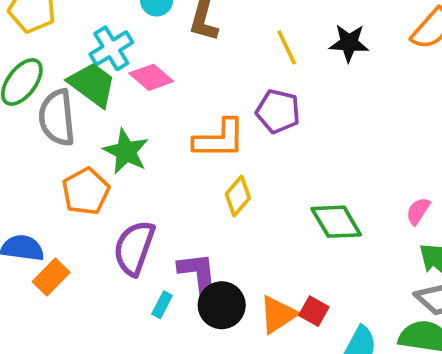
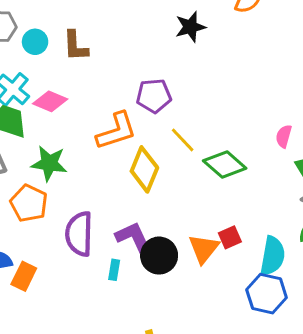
yellow line: (287, 48) -> (183, 140), moved
yellow diamond: (238, 196) -> (144, 169), size x1.4
red square: (314, 311) -> (230, 237), turned -35

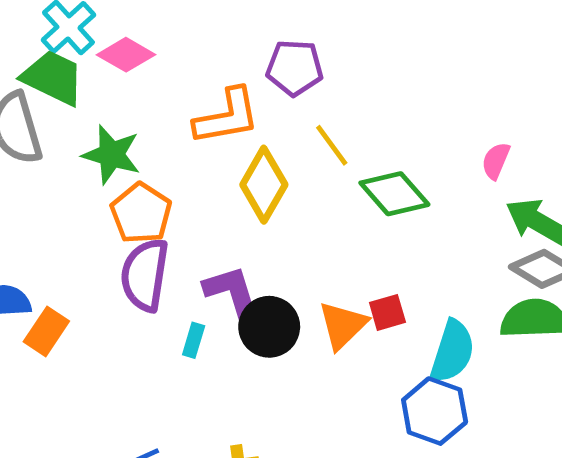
orange pentagon: (29, 203) -> (141, 213), moved

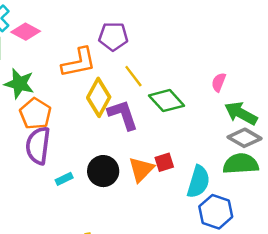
purple L-shape: (233, 294) -> (123, 115), moved
cyan rectangle: (194, 340) -> (64, 179), turned 49
blue hexagon: (435, 411) -> (216, 212), moved

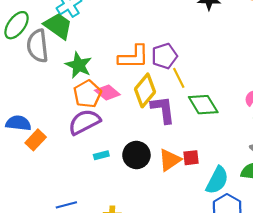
pink diamond: (26, 32) -> (107, 93), moved
purple pentagon: (113, 36) -> (164, 56), moved, turned -30
purple semicircle: (38, 146) -> (84, 122), turned 44

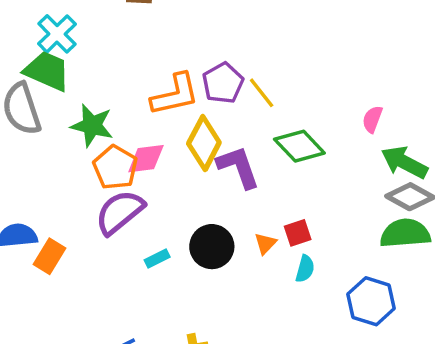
yellow line: (179, 78) -> (262, 93), moved
pink diamond: (107, 93) -> (146, 159), turned -35
orange triangle: (170, 160) -> (265, 243), size x0.6
cyan semicircle: (217, 180) -> (305, 269), moved, size x0.6

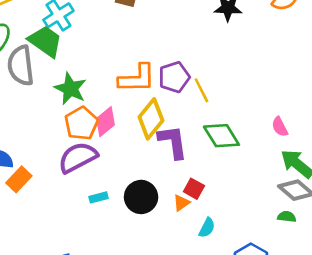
pink semicircle: (372, 119) -> (280, 127), turned -60
pink diamond: (146, 159) -> (105, 122), turned -44
red square: (298, 233) -> (194, 189), moved, turned 36
green semicircle: (405, 233) -> (287, 217), size x0.5

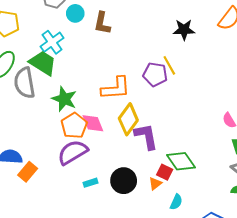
purple pentagon: (174, 77) -> (155, 74), moved, turned 30
yellow line: (201, 90) -> (169, 65), moved
pink diamond: (105, 122) -> (93, 123), turned -70
green diamond: (221, 136) -> (181, 161), moved

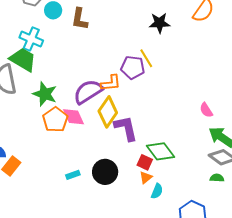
cyan cross: (52, 42) -> (31, 39), turned -30
orange L-shape: (116, 88) -> (111, 83), moved, size x0.7
purple semicircle: (73, 152) -> (88, 92), moved
orange triangle: (155, 184) -> (146, 177), moved

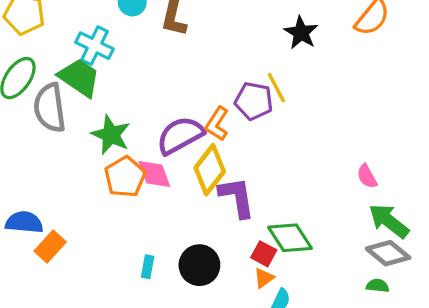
black star: (160, 23) -> (301, 33), turned 30
orange L-shape: (111, 83) -> (217, 124), turned 125
cyan rectangle: (73, 175) -> (148, 267), turned -64

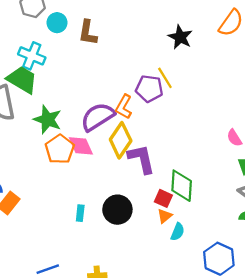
green diamond: (290, 238) -> (182, 186), turned 40

